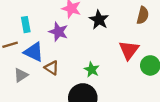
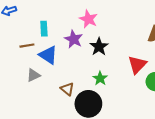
black star: (99, 20) -> (99, 47), moved
brown triangle: (52, 68) -> (67, 89), moved

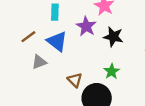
brown line: (27, 46) -> (28, 37), moved, turned -32
black star: (99, 47) -> (113, 37), turned -30

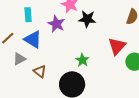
black star: (113, 37) -> (87, 19), moved
brown triangle: (75, 80) -> (40, 71), moved

